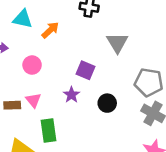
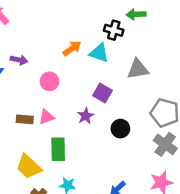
cyan triangle: (23, 19) -> (99, 53), moved
gray triangle: (117, 43) -> (138, 69), turned 45
pink triangle: (33, 100) -> (47, 117), turned 42

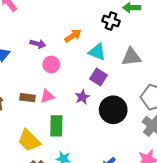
cyan triangle: (99, 53) -> (97, 52), moved
purple arrow: (19, 60) -> (38, 44), moved
black circle: (120, 129) -> (113, 110), size x1.6

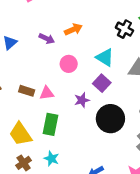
orange arrow: (73, 36) -> (73, 29), moved
pink circle: (51, 64) -> (69, 64), moved

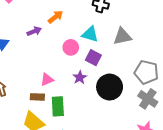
purple arrow: (47, 39) -> (34, 31), turned -32
pink circle: (69, 64) -> (71, 47), moved
brown rectangle: (27, 91) -> (37, 97), moved

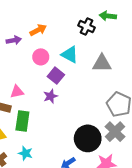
pink circle: (71, 47) -> (41, 57), moved
purple square: (93, 58) -> (56, 76), moved
black circle: (110, 87) -> (88, 138), moved

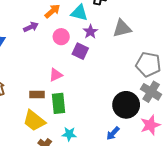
cyan triangle: (70, 55) -> (79, 13), moved
pink triangle: (17, 92) -> (56, 75), moved
purple star: (51, 96) -> (90, 32), moved

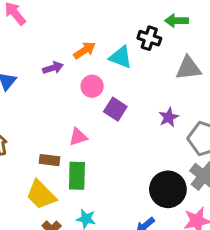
gray triangle: (122, 28) -> (188, 68), moved
purple star: (90, 32) -> (169, 117), moved

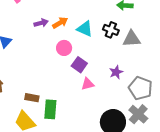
black cross: (149, 38) -> (111, 30), moved
purple arrow: (53, 68) -> (41, 23), moved
pink triangle: (78, 137) -> (88, 84), moved

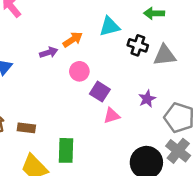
purple arrow: (41, 23) -> (49, 52), moved
cyan triangle: (85, 29) -> (110, 26), moved, turned -36
brown rectangle: (32, 98) -> (26, 128), moved

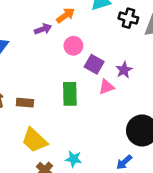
purple star: (147, 99) -> (124, 70), moved
green rectangle: (66, 150) -> (70, 94), moved

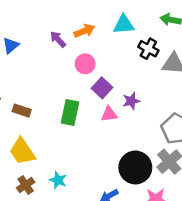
purple arrow: (43, 29) -> (58, 39), turned -126

